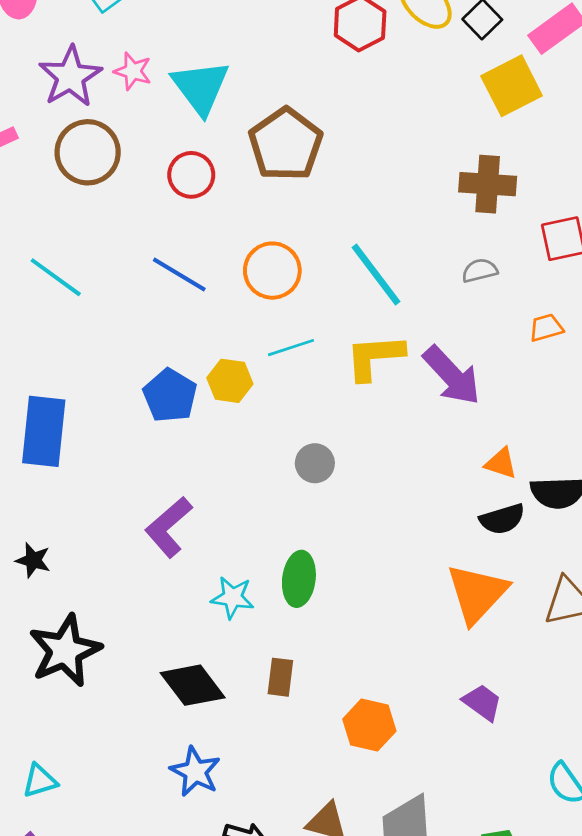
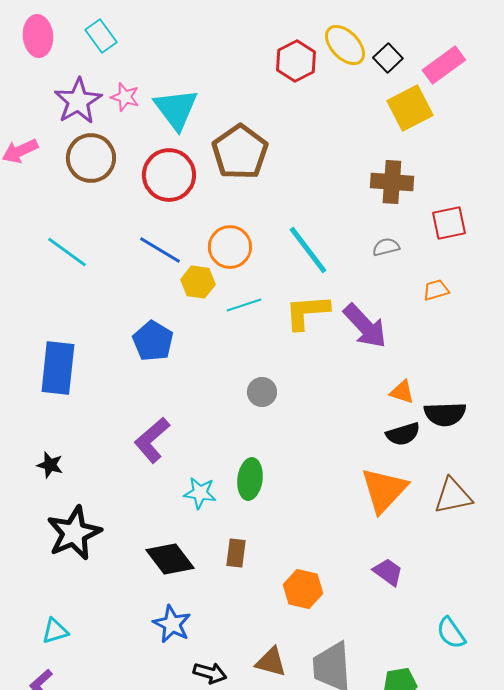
red circle: (191, 175) -> (169, 175), size x1.5
yellow hexagon: (230, 381) -> (198, 282), moved

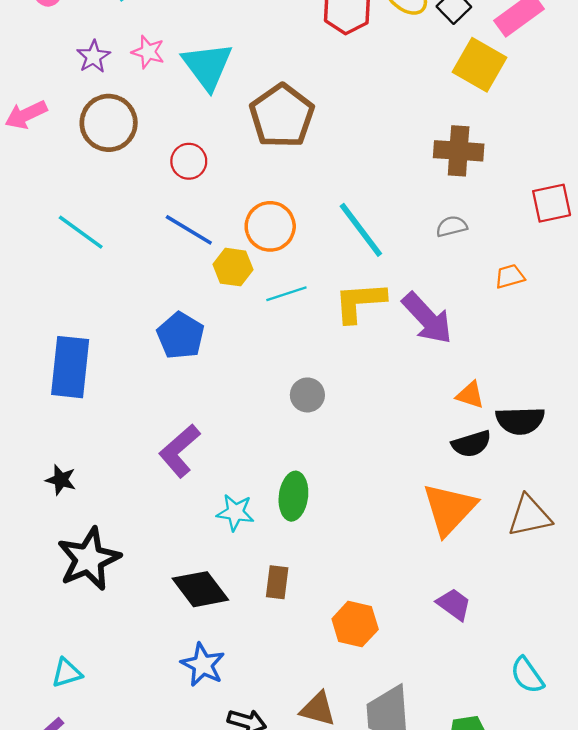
purple star: (78, 101) -> (93, 57), size x0.6
yellow square: (410, 108) -> (480, 65), turned -33
red circle: (169, 175) -> (189, 161), moved, size x0.6
red square: (449, 223) -> (552, 203), moved

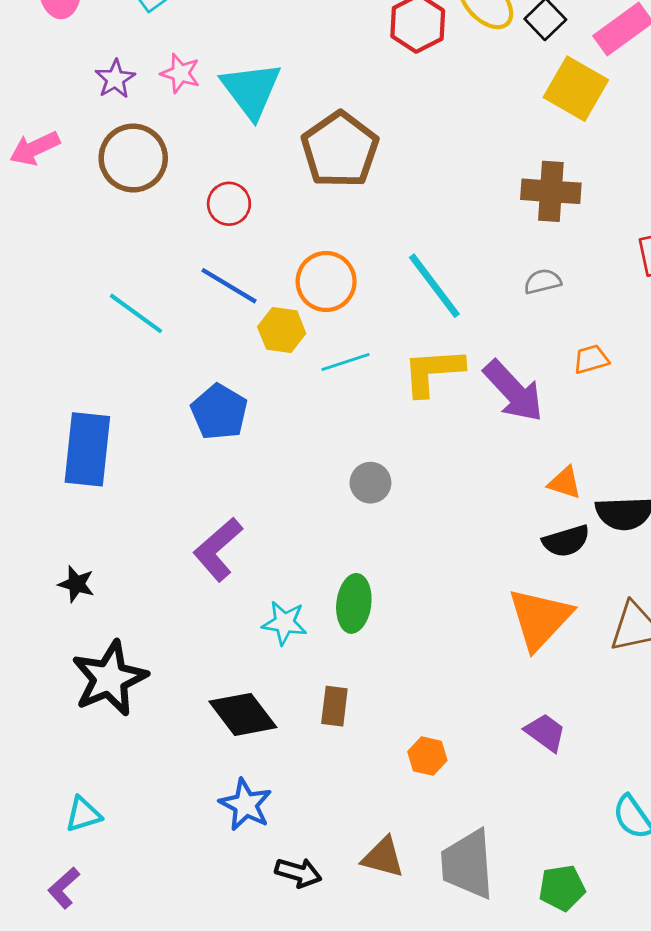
cyan line: (81, 232) -> (136, 313), moved
orange trapezoid: (510, 276) -> (591, 359), moved
orange hexagon: (355, 624) -> (427, 756), size x0.7

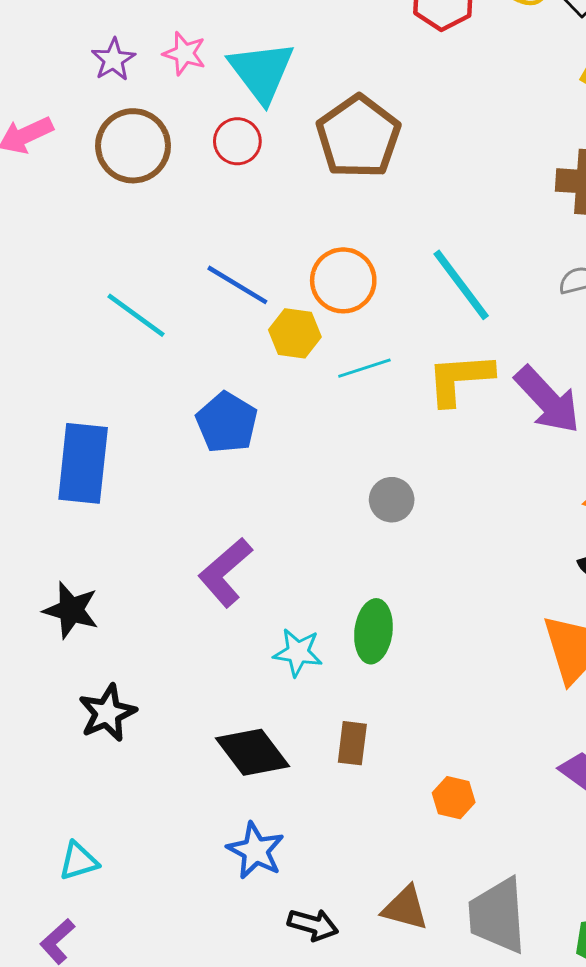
red circle: (229, 204) -> (237, 141), moved
black star: (76, 584) -> (71, 610), size x1.4
black star: (110, 678) -> (107, 713), size x0.7

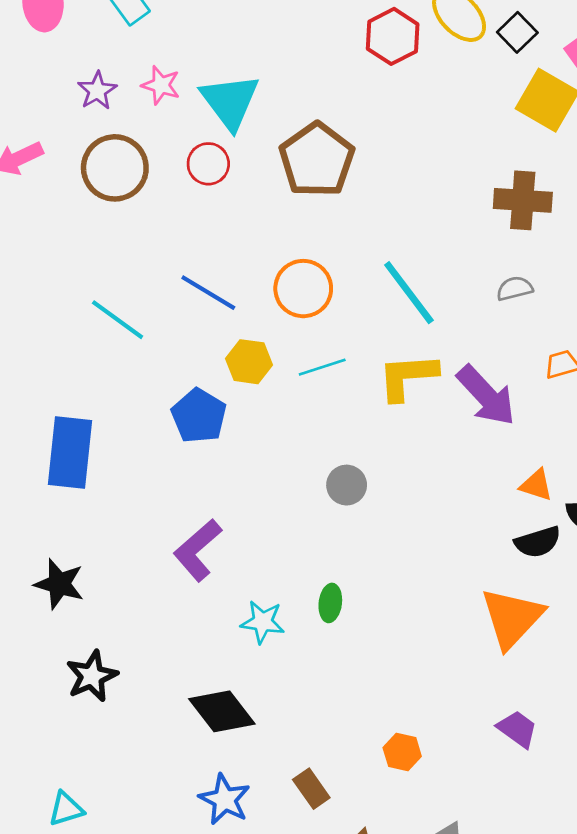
yellow hexagon: (295, 333) -> (249, 362), moved
green ellipse: (373, 631) -> (330, 603), size x0.7
brown rectangle: (352, 743) -> (311, 789), moved, turned -42

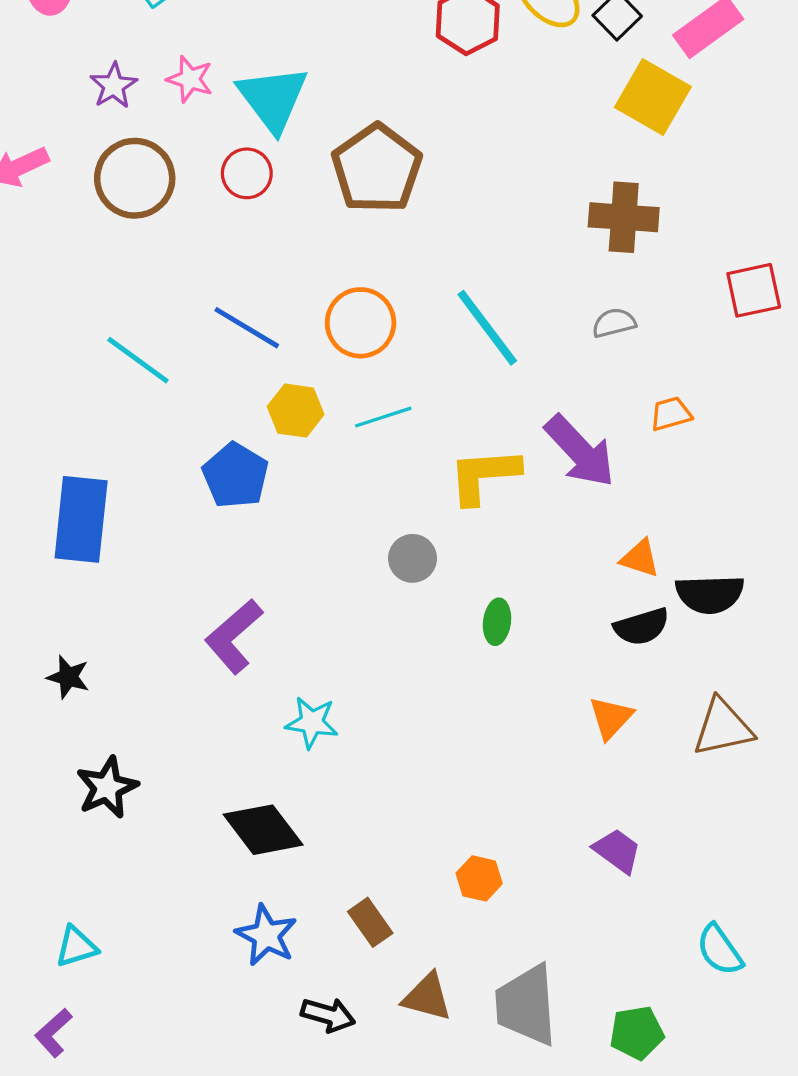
yellow L-shape: (408, 377) -> (484, 476), moved
black star: (59, 584) -> (68, 677), size x0.7
green ellipse: (330, 603) -> (497, 622), moved
orange triangle: (512, 618) -> (611, 718), size x0.6

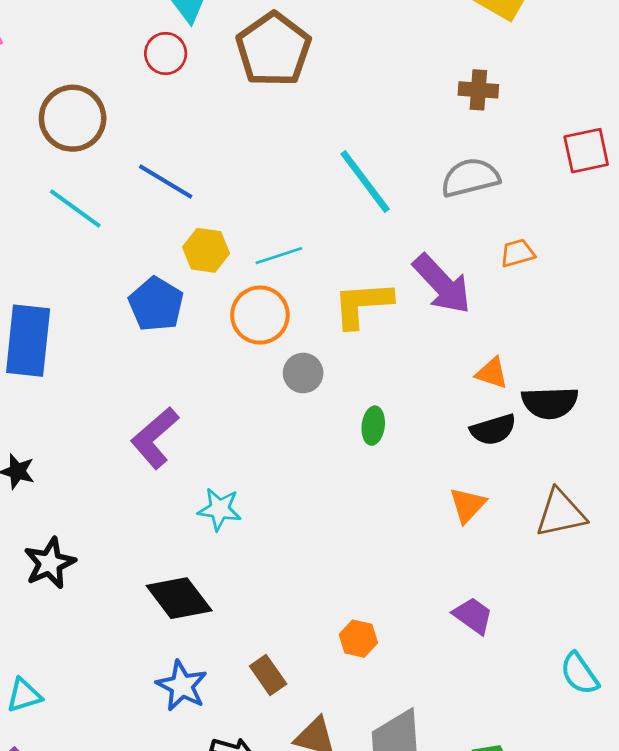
brown circle: (135, 178) -> (73, 118), moved
brown cross: (624, 217) -> (478, 90), size x0.7
orange circle: (361, 323) -> (260, 315), moved
gray semicircle: (614, 323) -> (470, 178), size x1.6
cyan semicircle: (720, 950) -> (579, 674), moved

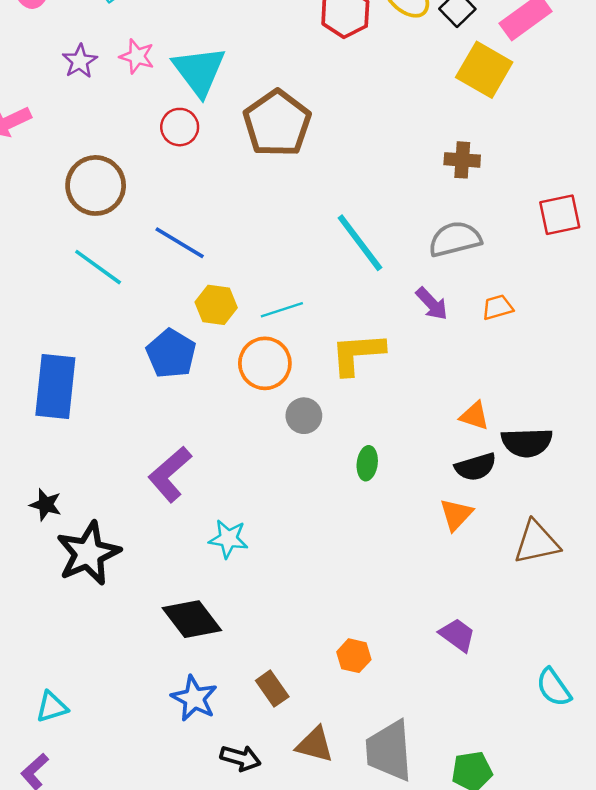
purple arrow: (442, 284) -> (432, 304), moved, size x0.6
orange triangle: (468, 505) -> (456, 514), moved
black star: (50, 563) -> (88, 553), moved, size x1.4

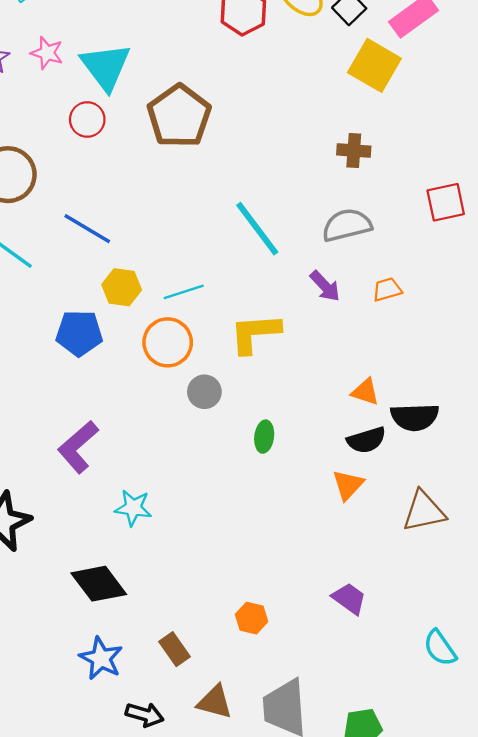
blue pentagon: (171, 354) -> (79, 333), turned -30

